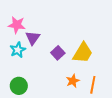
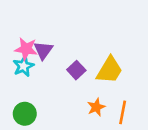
pink star: (17, 25) -> (26, 49), moved

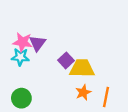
cyan star: (23, 66) -> (20, 57), turned 30
yellow trapezoid: (109, 70) -> (82, 68), moved, turned -120

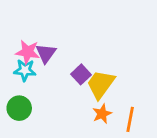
yellow trapezoid: (82, 68) -> (101, 84), turned -55
green circle: (21, 98) -> (19, 108), moved

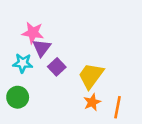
pink star: (28, 52) -> (33, 33), moved
purple square: (81, 74) -> (57, 67), moved

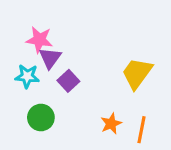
yellow trapezoid: (91, 76) -> (137, 73), moved
green circle: (18, 97) -> (41, 117), moved

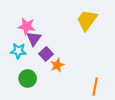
yellow trapezoid: (137, 73) -> (87, 20), moved
orange star: (111, 124) -> (57, 65), moved

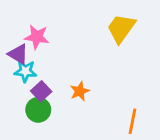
purple triangle: (34, 39) -> (18, 54), moved, turned -35
purple square: (46, 54) -> (41, 91), moved

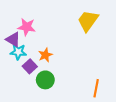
orange star: (80, 91) -> (45, 55), moved
green circle: (38, 110) -> (45, 80), moved

